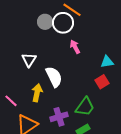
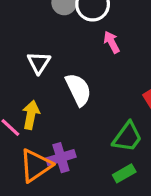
yellow arrow: (37, 93) -> (31, 115), moved
purple cross: (59, 117) -> (61, 158), moved

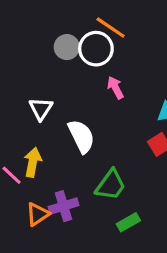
green trapezoid: (127, 137) -> (111, 185), moved
orange triangle: (36, 165) -> (38, 214), size x0.7

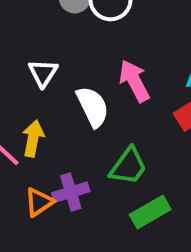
pink arrow: (115, 88) -> (134, 81), moved, size x1.5
green rectangle: (128, 222) -> (150, 212), size x1.4

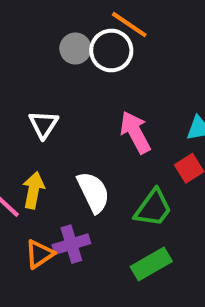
white semicircle: (93, 107) -> (93, 192), moved
green trapezoid: (128, 166) -> (153, 208), moved

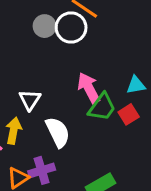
white triangle: (43, 124) -> (30, 100), moved
green trapezoid: (153, 208) -> (102, 107), moved

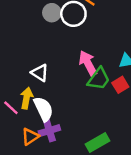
white triangle: (30, 100) -> (40, 73), turned -30
white semicircle: (58, 132) -> (43, 109), moved

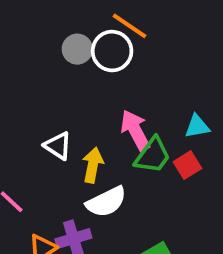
yellow arrow: (27, 98) -> (93, 165), moved
white semicircle: (43, 109) -> (106, 202), moved, turned 90

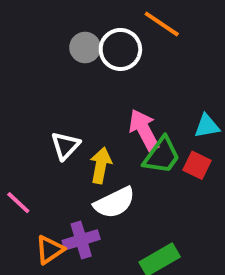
orange line: (129, 26) -> (162, 24), moved
white triangle: (58, 146) -> (65, 146), turned 40
red square: (187, 165) -> (197, 165), turned -32

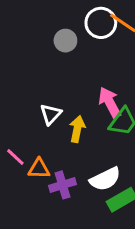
white circle: (120, 49) -> (101, 23), moved
white semicircle: (115, 203) -> (105, 179), moved
orange triangle: (50, 250) -> (39, 169), moved, turned 35

